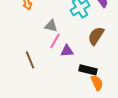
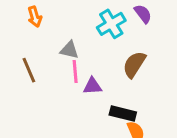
pink line: (55, 41) -> (75, 72), turned -35
brown line: (30, 60) -> (29, 70), moved

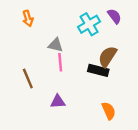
brown line: (29, 70) -> (28, 78), moved
purple triangle: (92, 86) -> (58, 102), moved
black rectangle: (123, 113) -> (98, 70), moved

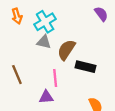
cyan cross: (89, 24) -> (45, 22), moved
brown semicircle: (107, 57) -> (66, 50), moved
pink line: (60, 62) -> (55, 78), moved

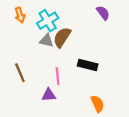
brown semicircle: (66, 50) -> (62, 37), moved

